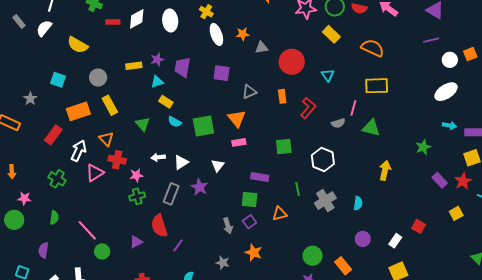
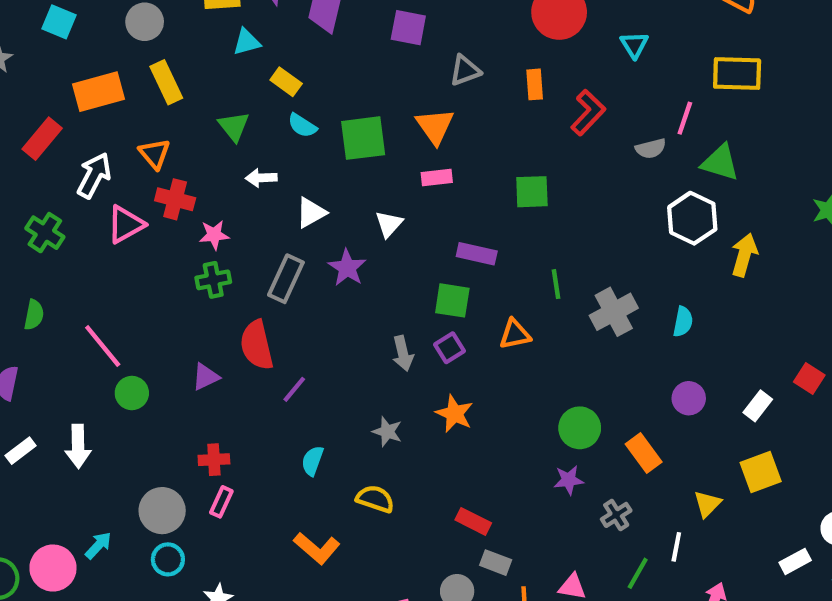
cyan triangle: (157, 82) -> (247, 42), moved
white arrow: (158, 157) -> (261, 178), moved
white hexagon: (323, 159) -> (692, 218), moved

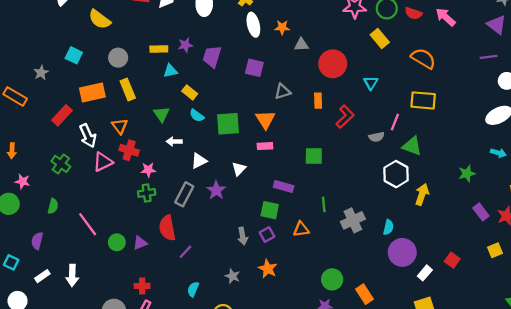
white arrow: (94, 175) -> (88, 136), turned 125
green circle: (132, 393) -> (117, 242), moved
purple circle: (689, 398) -> (402, 252), moved, size x1.6

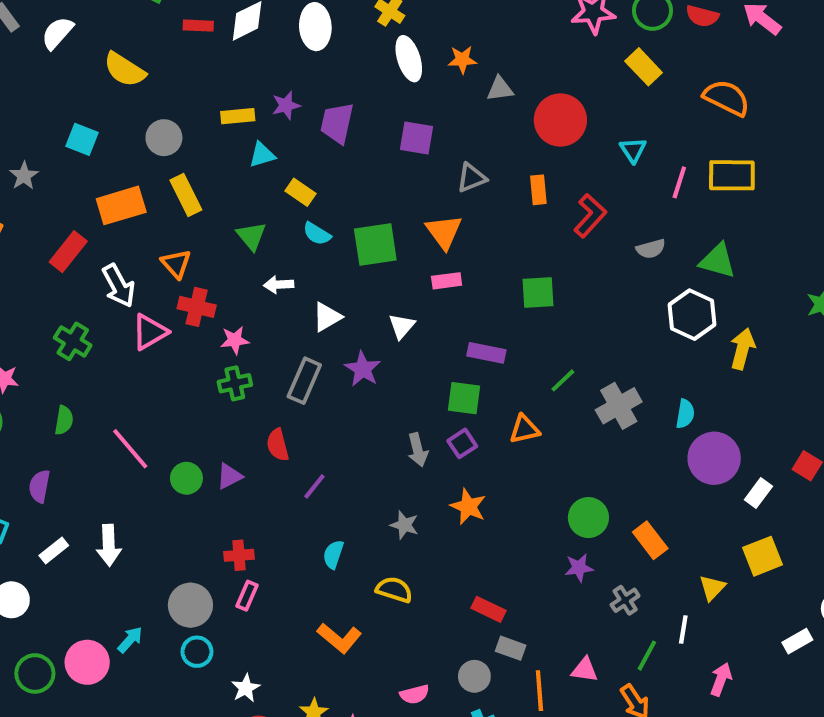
pink line: (395, 122) -> (679, 182), moved
green line: (324, 204) -> (563, 380), turned 56
red semicircle: (167, 228) -> (278, 445), size x0.7

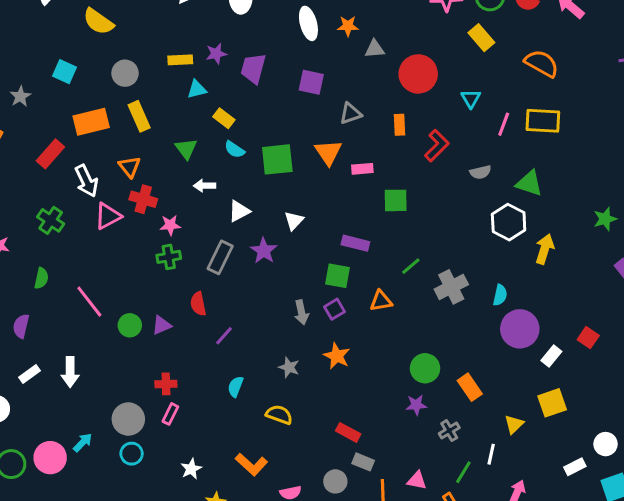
pink rectangle: (447, 281) -> (362, 169), moved
orange L-shape: (339, 638) -> (251, 464), moved
white star: (246, 688) -> (191, 469), moved

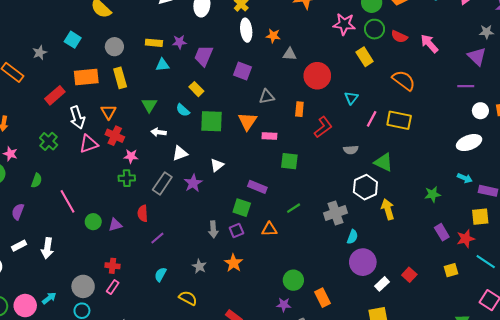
yellow rectangle: (224, 118) -> (196, 89), moved
yellow arrow: (545, 249) -> (388, 209), turned -42
gray cross: (451, 287) -> (336, 213), moved

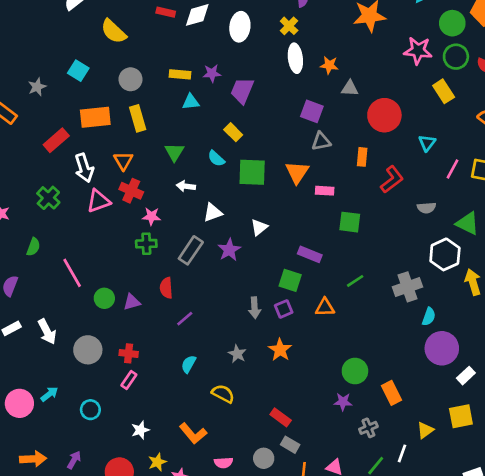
purple square: (242, 71) -> (312, 111), moved
white arrow: (47, 248) -> (47, 332), turned -36
gray circle: (83, 286) -> (88, 350), moved

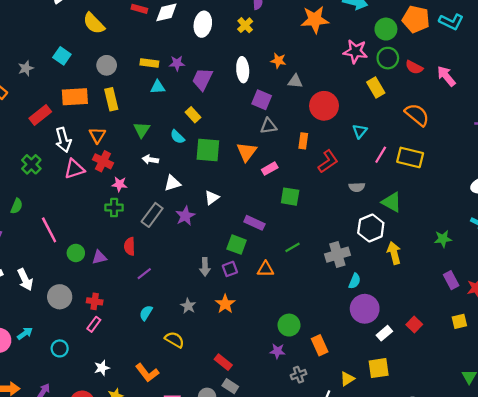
white ellipse: (295, 58) -> (243, 70), moved
pink rectangle: (325, 191) -> (270, 169), turned -35

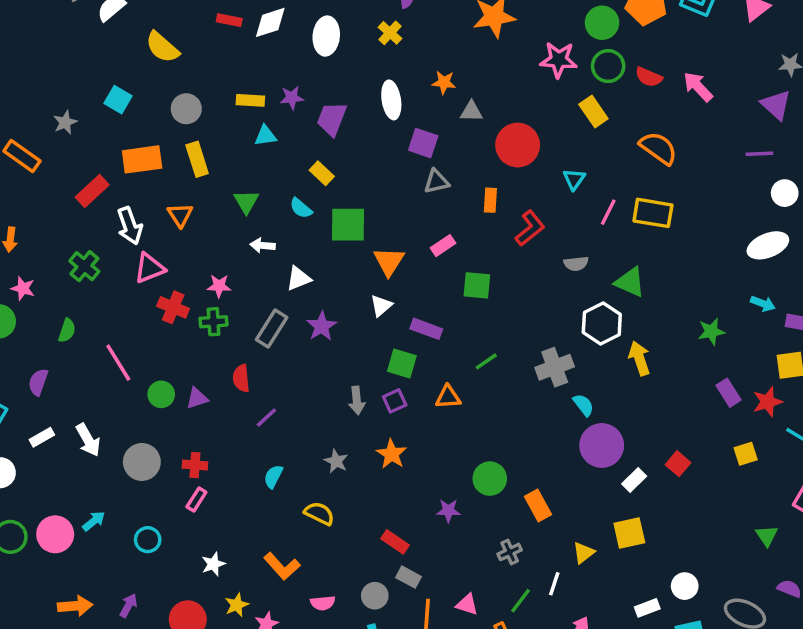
orange triangle: (247, 152) -> (389, 261), moved
red cross: (103, 161) -> (173, 307), moved
white triangle: (212, 198) -> (381, 306), moved
cyan semicircle: (355, 281) -> (583, 405), turned -56
purple star: (277, 351) -> (448, 511), moved

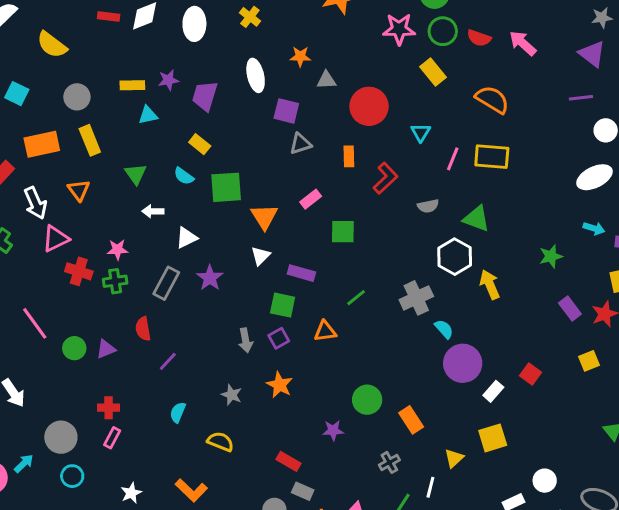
gray circle: (142, 462) -> (61, 437), moved

